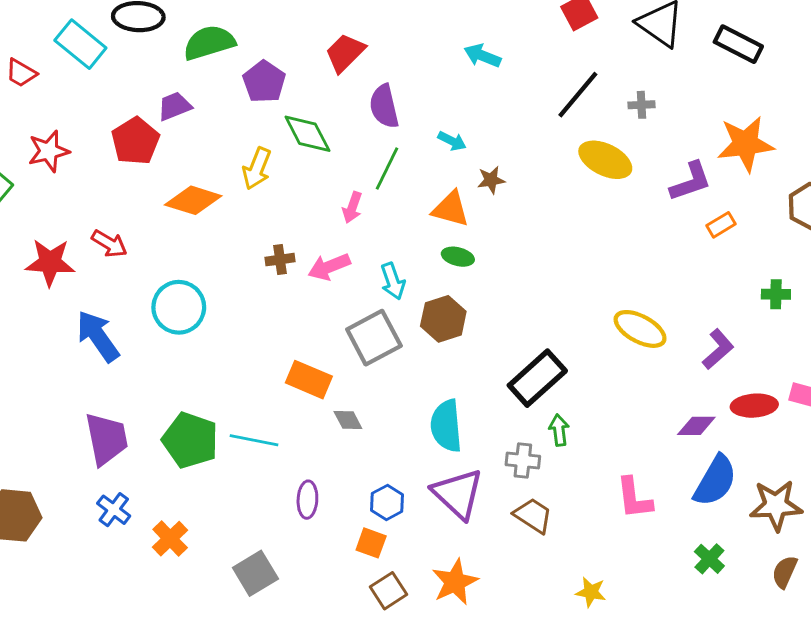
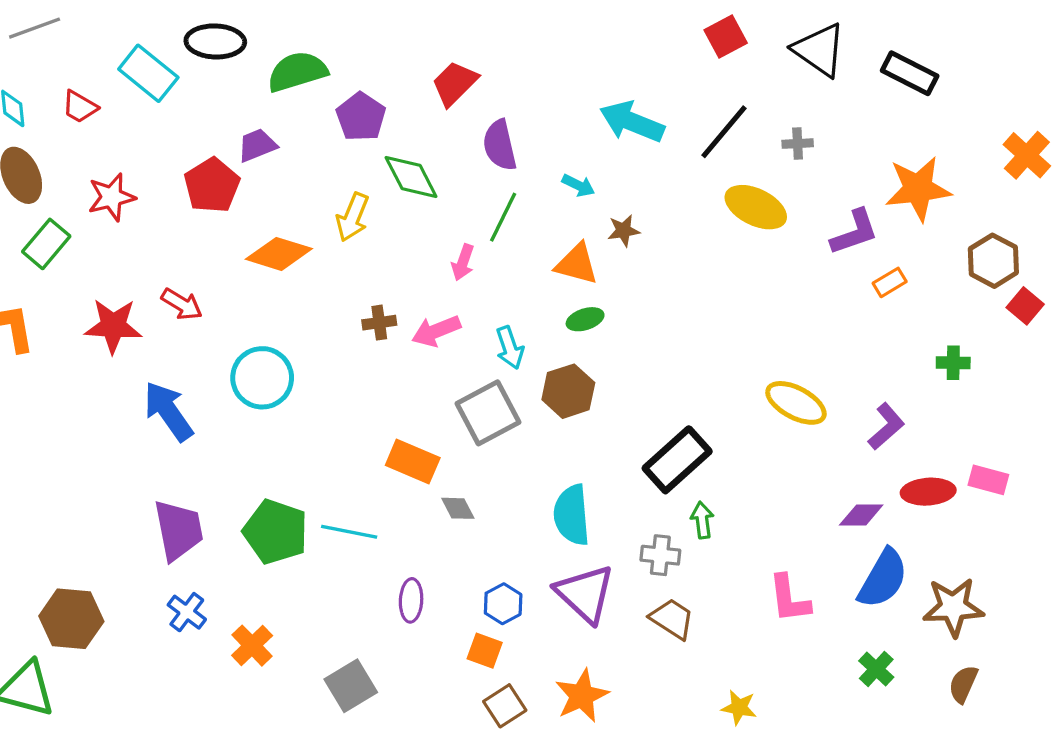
cyan arrow: (482, 56) -> (632, 122), moved, size x1.5
green ellipse: (458, 257) -> (585, 319), turned -32

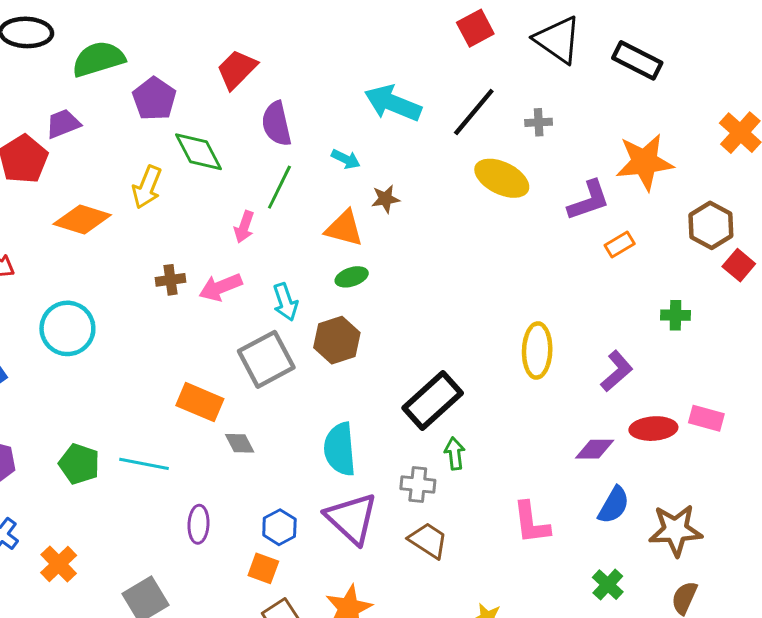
yellow ellipse: (796, 403) -> (537, 351), turned 64
green pentagon: (276, 532) -> (79, 464), size x0.7
blue semicircle: (883, 579) -> (614, 505), size x0.7

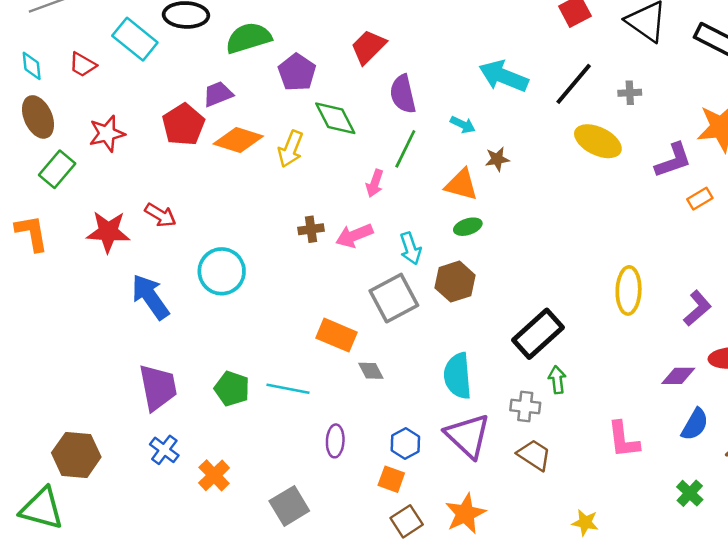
orange diamond: (82, 219) -> (238, 140), moved

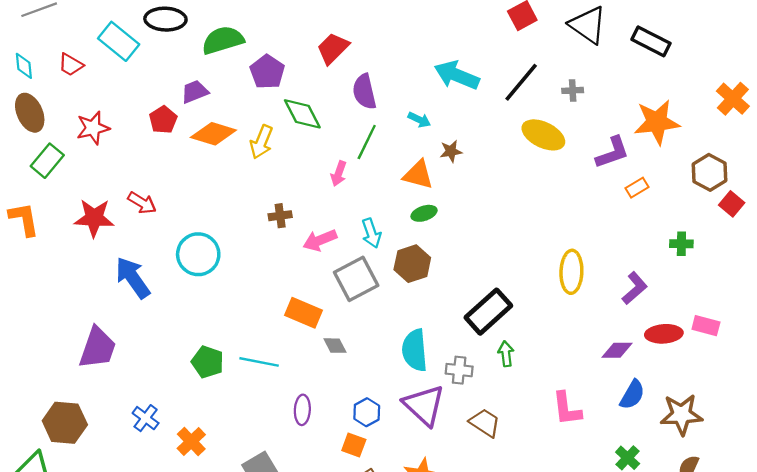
red pentagon: (183, 125) -> (163, 120), size x0.7
pink arrow: (354, 236) -> (320, 240), moved
purple trapezoid: (158, 387) -> (98, 348), moved, turned 30
gray cross: (525, 406) -> (459, 370), moved

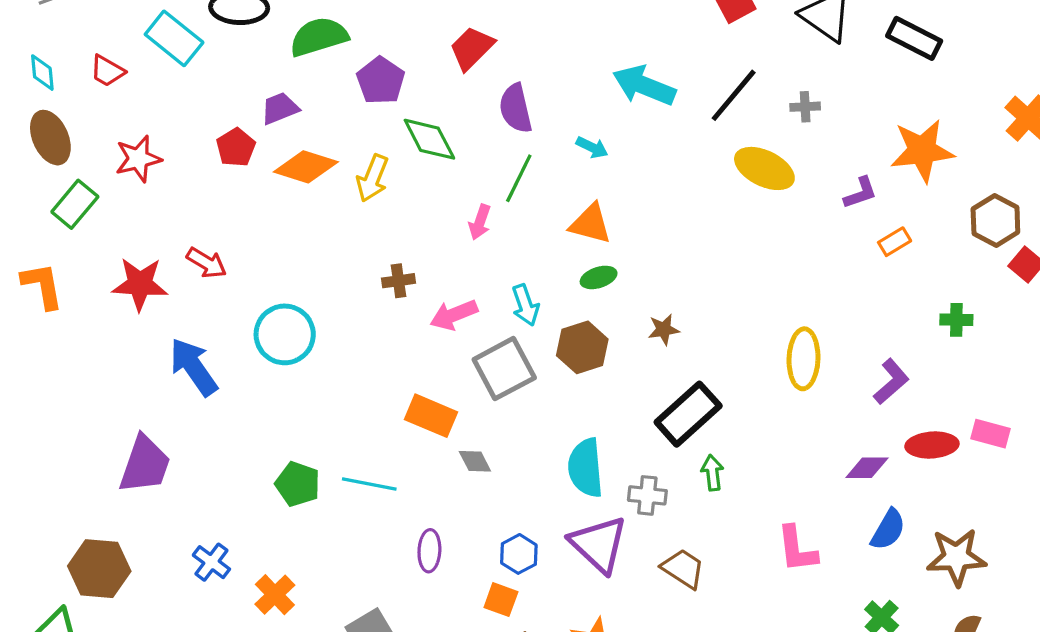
brown star: (451, 151) -> (664, 330), moved
purple L-shape: (612, 152) -> (860, 193), size x0.7

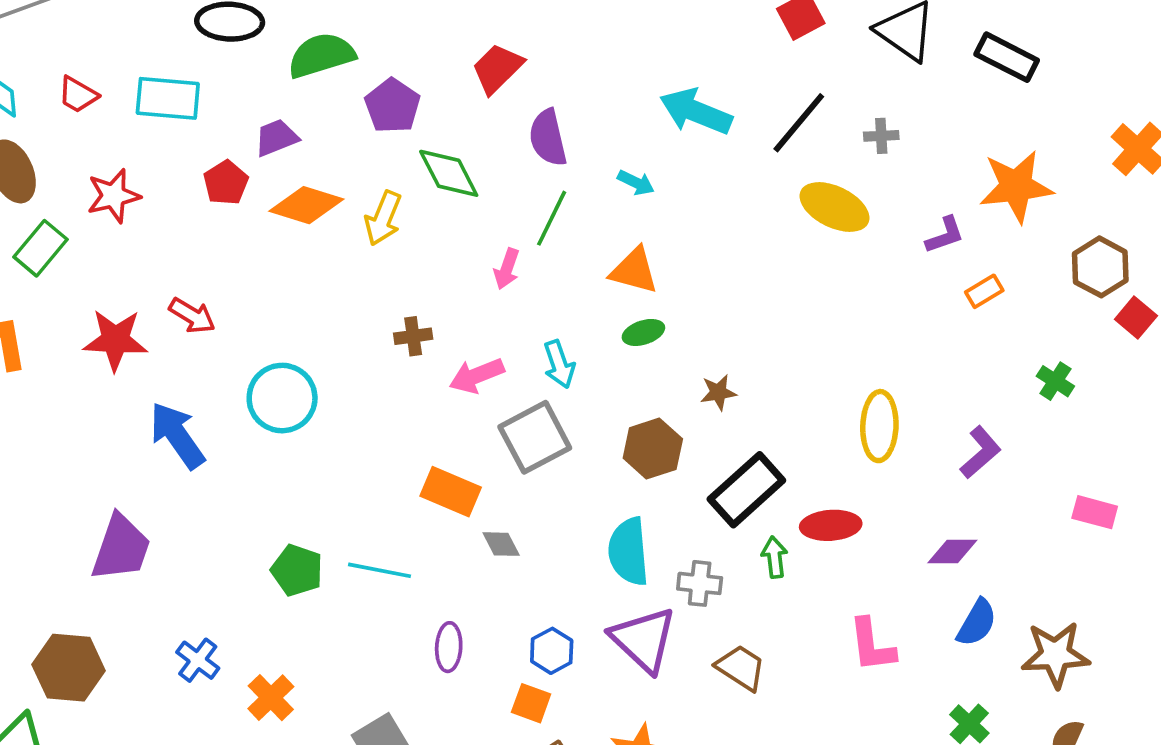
cyan rectangle: (174, 38) -> (168, 98), moved, turned -34
green cross: (956, 320) -> (1055, 381), turned 32
brown hexagon: (582, 347) -> (653, 449), moved
red ellipse: (932, 445) -> (831, 525), moved

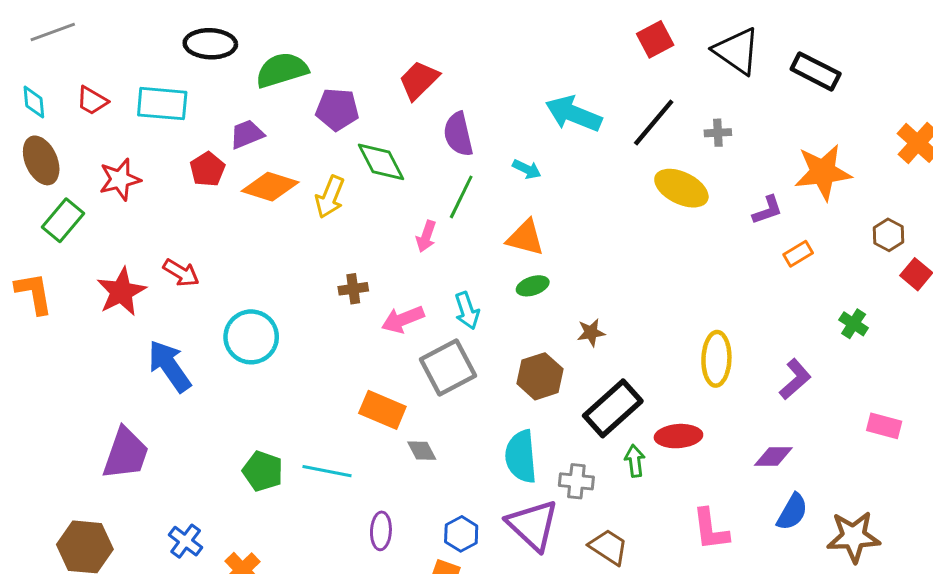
purple pentagon: (393, 106) -> (337, 109), turned -30
brown hexagon: (1100, 267) -> (889, 235), size x0.7
red star: (115, 340) -> (121, 292), turned -30

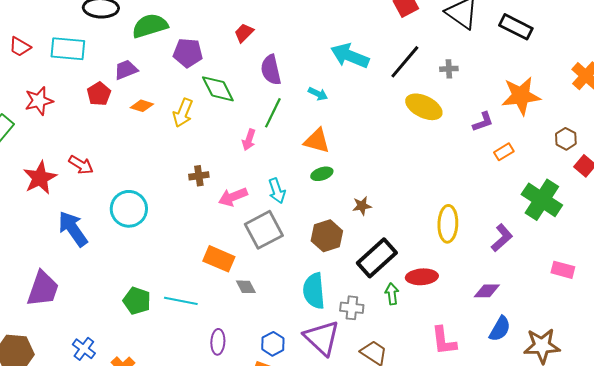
red trapezoid: (419, 80) -> (244, 33), size x0.7
orange diamond: (270, 187) -> (142, 106), size x0.6
green cross: (854, 324) -> (542, 200), size x2.0

